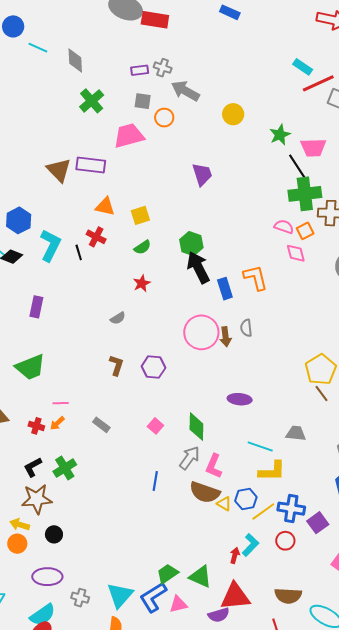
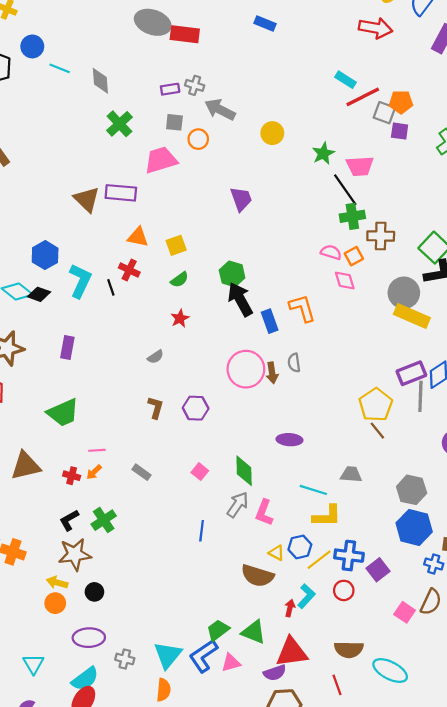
green cross: (305, 194) -> (352, 216), size x0.7
brown semicircle: (205, 492) -> (257, 576), moved

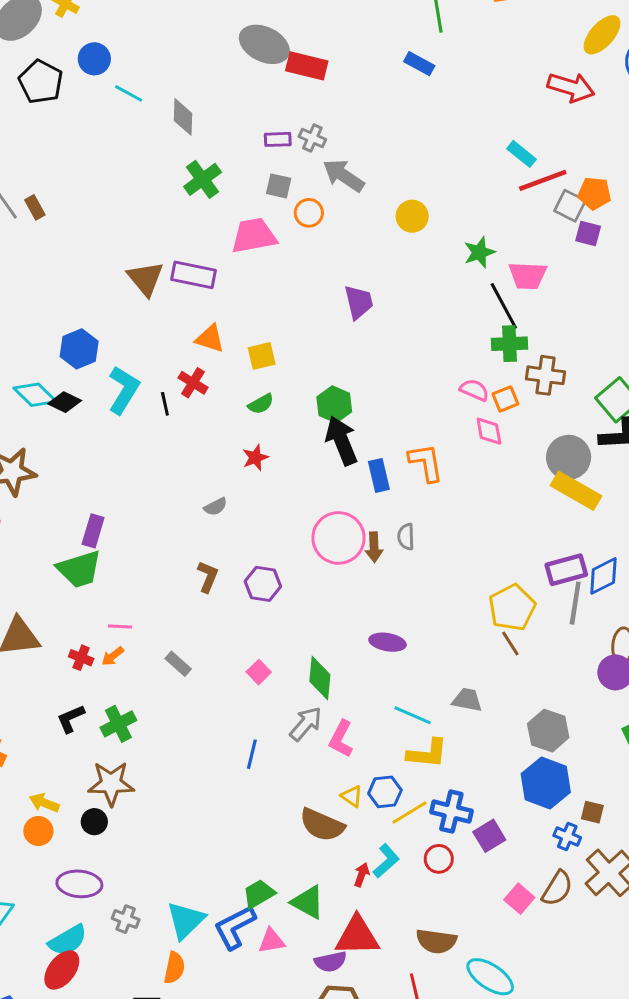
purple rectangle: (67, 348) -> (93, 531), moved
brown star: (75, 554) -> (111, 783), moved

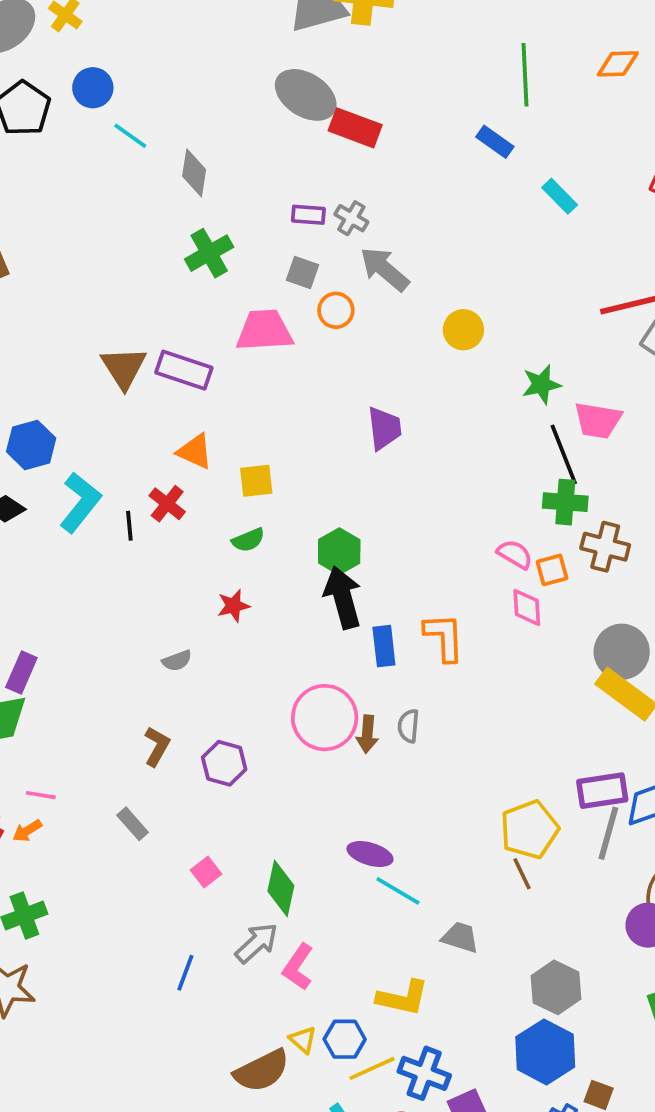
cyan rectangle: (521, 154) -> (560, 196), moved
gray rectangle: (178, 664) -> (133, 824), moved
cyan line: (413, 715) -> (398, 891), moved
brown semicircle: (322, 825) -> (262, 1071), turned -57

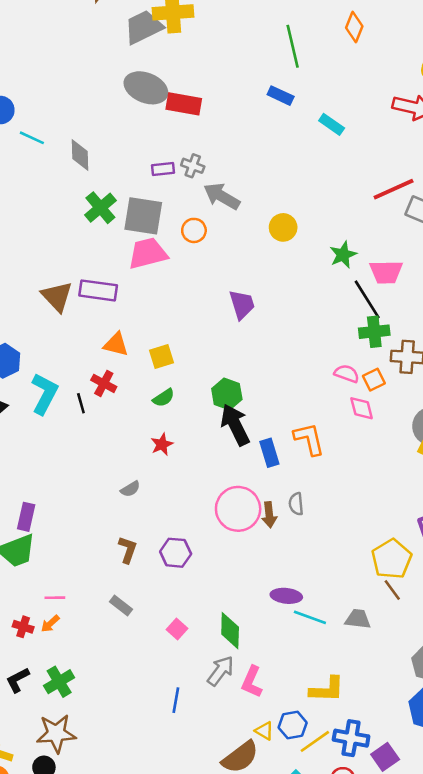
orange diamond: (618, 64) -> (354, 27), turned -56
gray square: (302, 272) -> (143, 216), moved, size x1.8
gray trapezoid: (460, 937) -> (358, 619), moved

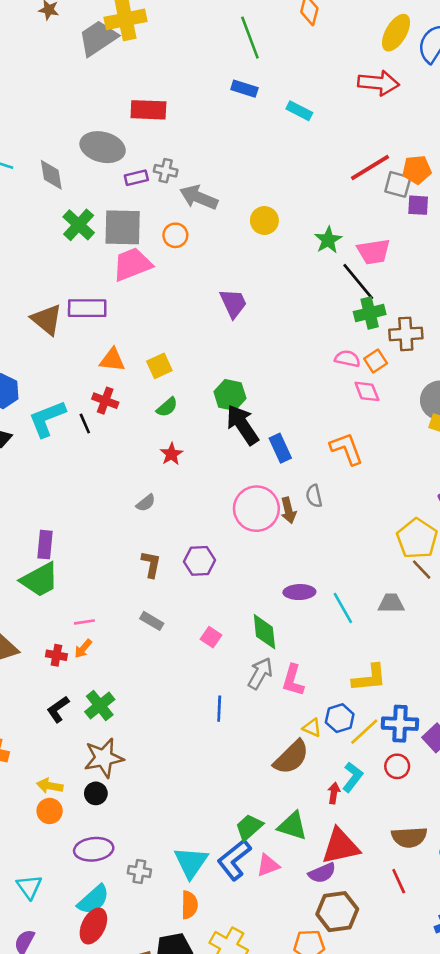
gray ellipse: (146, 88) -> (103, 147), moved
cyan L-shape: (45, 394) -> (47, 419), turned -132
orange L-shape: (309, 439) -> (347, 449), moved
purple ellipse: (286, 596) -> (299, 592), moved
cyan line: (310, 617) -> (343, 608), turned 48

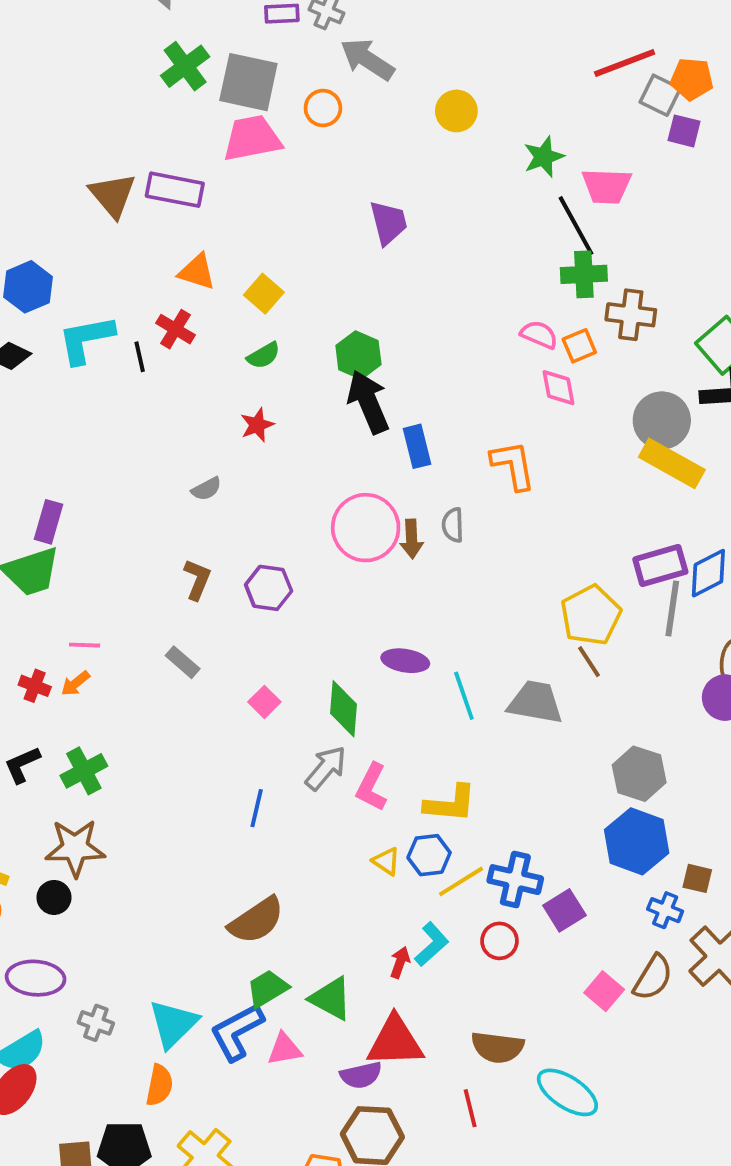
yellow square: (159, 366) -> (264, 294), turned -35
gray trapezoid: (391, 603) -> (535, 702), size x1.4
yellow L-shape: (369, 678) -> (450, 804), moved
brown semicircle: (291, 757) -> (256, 920), moved

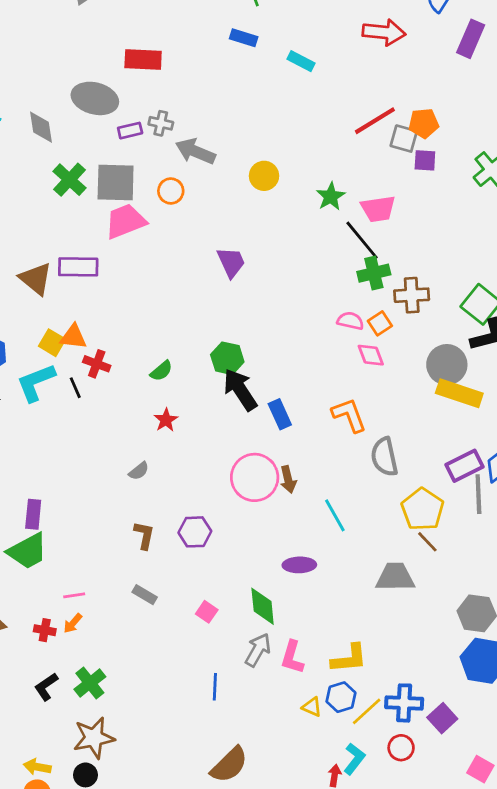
orange triangle: (197, 272) -> (73, 337), moved
yellow square: (264, 294) -> (52, 343), moved
gray semicircle: (453, 525) -> (384, 457), moved, size x1.6
cyan line: (464, 696) -> (335, 515), moved

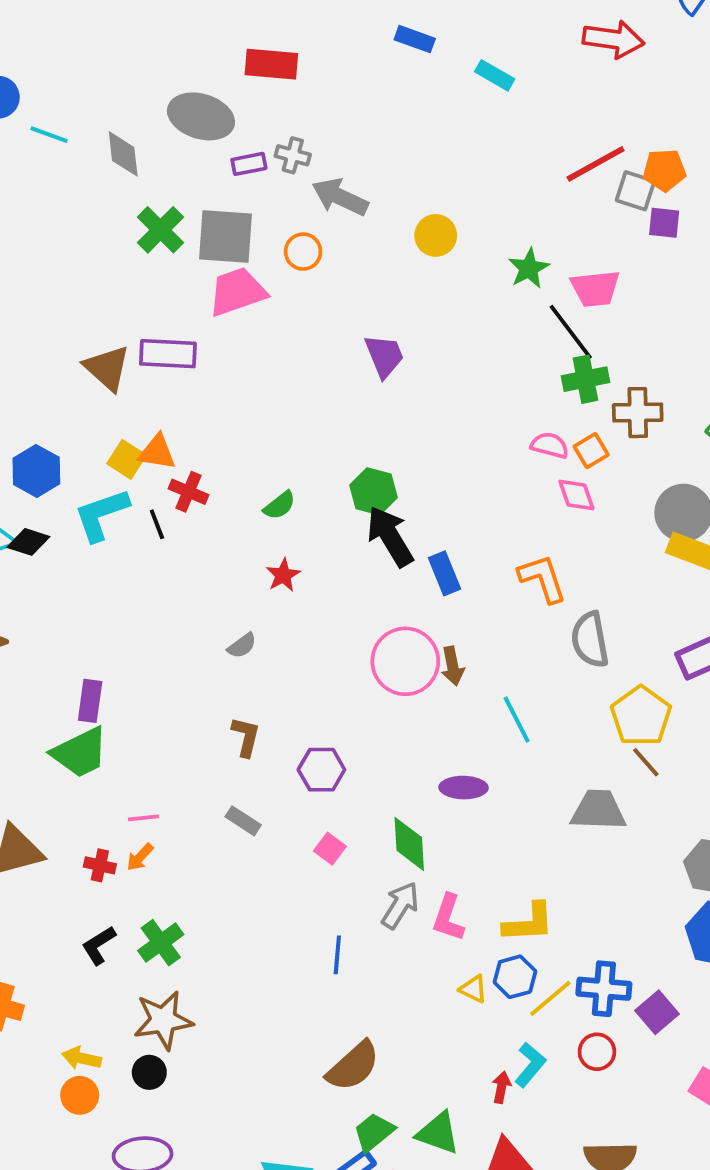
purple hexagon: (195, 532) -> (321, 770), moved

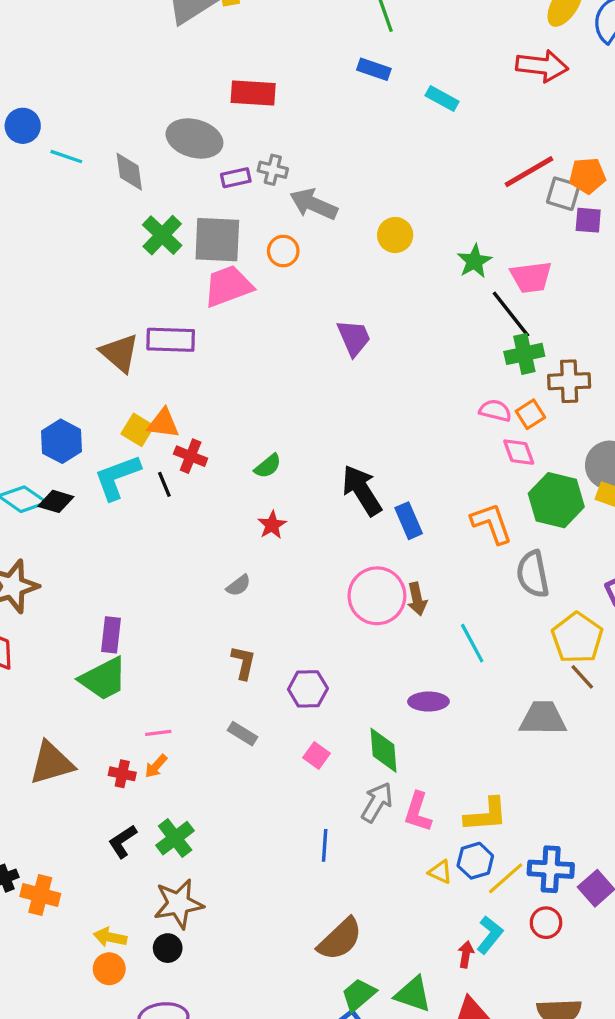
green hexagon: (373, 491) -> (556, 500), moved, size x1.4

